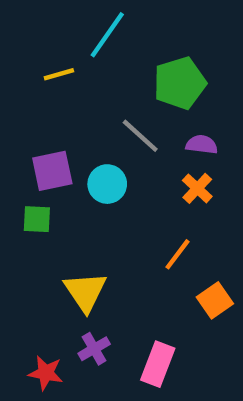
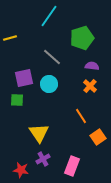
yellow line: (59, 74) -> (10, 38), moved
gray line: (140, 136) -> (52, 57), moved
orange line: (178, 254) -> (81, 116), turned -70

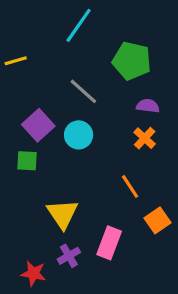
green pentagon: (82, 38) -> (132, 61), turned 30
purple square: (24, 78) -> (38, 125), turned -30
pink rectangle: (72, 166) -> (109, 243), moved

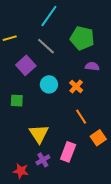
gray line: (83, 91) -> (46, 46), moved
purple square: (38, 125) -> (26, 65), moved
orange cross: (145, 138) -> (76, 86), moved

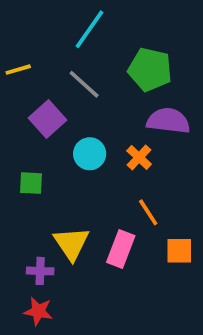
purple semicircle: (92, 66) -> (168, 121), size x1.6
orange square: (98, 138) -> (179, 251), turned 35
pink rectangle: (68, 152) -> (121, 249), moved
purple cross: (43, 160) -> (40, 271), moved, turned 32

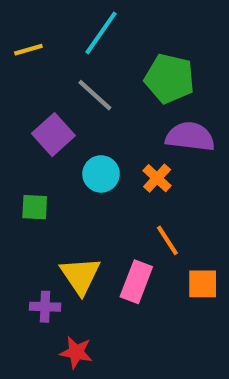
yellow line: (18, 70) -> (28, 50), moved
red star: (38, 311) -> (76, 352), moved

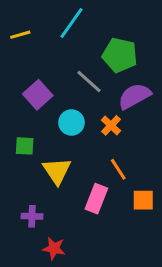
gray line: (95, 95) -> (89, 82), moved
purple semicircle: (190, 137) -> (134, 96), turned -36
yellow triangle: (80, 276) -> (57, 171), moved

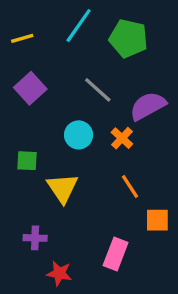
green pentagon: (120, 55) -> (128, 38), moved
purple square: (38, 95) -> (30, 88), moved
pink rectangle: (96, 199) -> (116, 254), moved

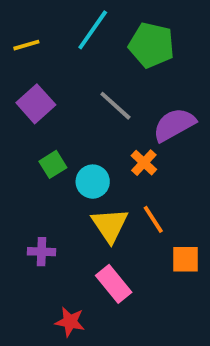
cyan circle: (79, 135) -> (93, 182), moved
green square: (27, 161) -> (53, 164), moved, turned -35
yellow triangle: (62, 188) -> (110, 225), moved
purple cross: (35, 238) -> (42, 252), moved
pink rectangle: (116, 254) -> (114, 284), moved, turned -60

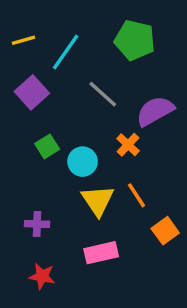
cyan line: (93, 30) -> (66, 52), moved
orange square: (186, 259) -> (165, 231), turned -36
pink rectangle: (114, 284) -> (101, 253), turned -64
red star: (70, 322) -> (42, 276), moved

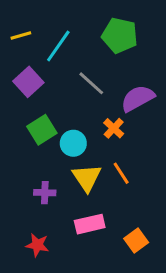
green square: (47, 146) -> (42, 130), size x1.4
purple cross: (37, 224) -> (45, 193), moved
orange square: (165, 231) -> (136, 241), moved

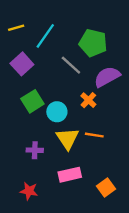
green pentagon: (120, 35) -> (93, 43), moved
orange line: (121, 173) -> (94, 135), turned -48

